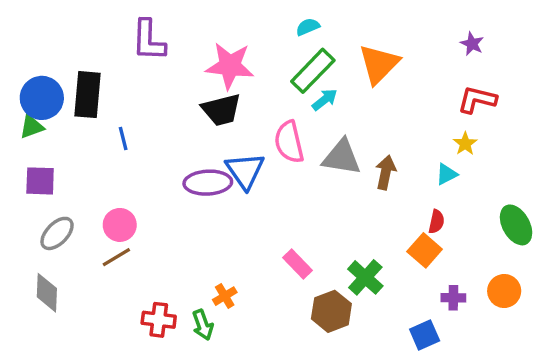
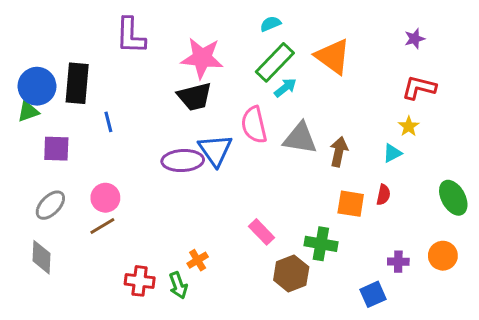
purple star: (472, 44) -> (415, 39), turned 30
orange triangle: (379, 64) -> (333, 56), turned -39
purple square: (40, 181) -> (56, 149), moved
orange square: (425, 250) -> (351, 204), moved, turned -32
green cross: (365, 277) -> (321, 244), turned -32

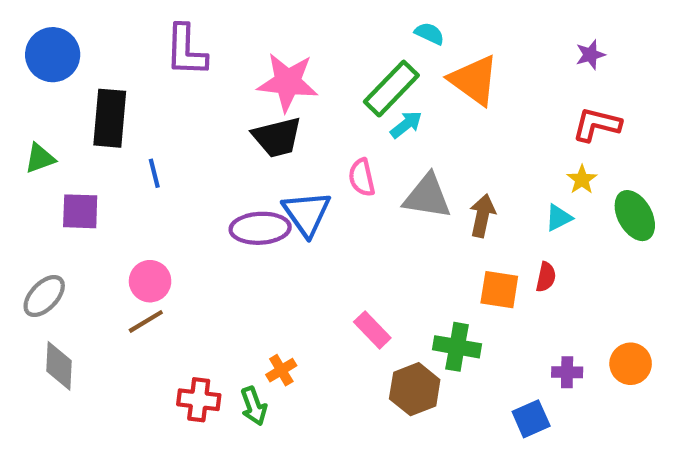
cyan semicircle: (270, 24) -> (429, 33), moved, turned 48
blue circle: (37, 86) -> (53, 55), moved
pink semicircle: (254, 125) -> (362, 177), size x0.7
green ellipse: (453, 198) -> (635, 216), moved
gray ellipse: (50, 205) -> (44, 296), moved

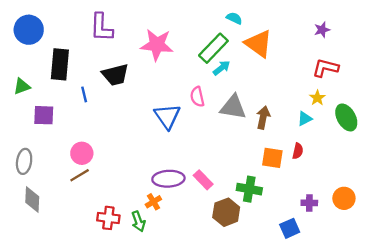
black trapezoid: (277, 137) -> (115, 75), moved
purple ellipse: (260, 228) -> (168, 179), moved
gray ellipse: (44, 296) -> (24, 161), turned -35

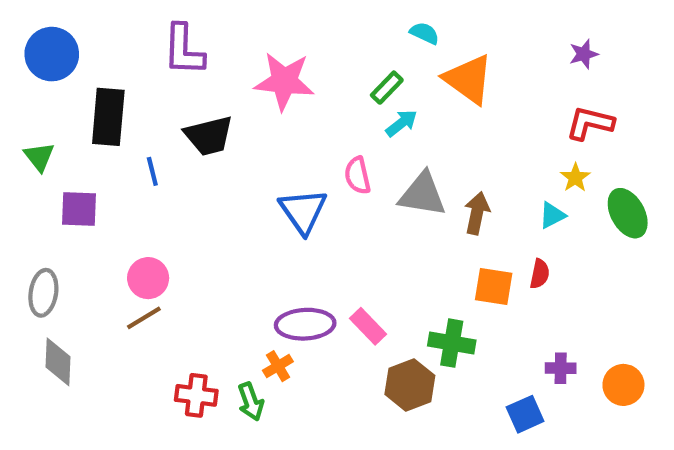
green rectangle: (213, 48) -> (387, 88), size x0.6
green triangle: (22, 86) -> (39, 157), turned -48
orange circle: (344, 198) -> (623, 385), moved

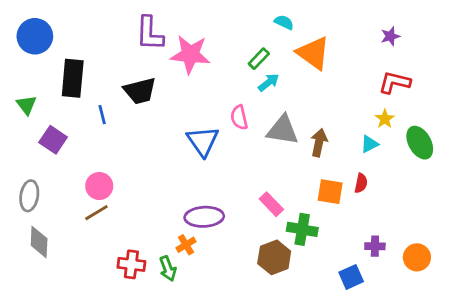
purple L-shape: (184, 50) -> (150, 33), moved
purple square: (79, 209) -> (53, 140), turned 32
pink rectangle: (368, 326) -> (271, 204), moved

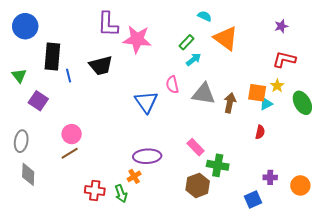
blue line: (102, 115) -> (69, 76), moved
orange square: (330, 192) -> (257, 93), moved

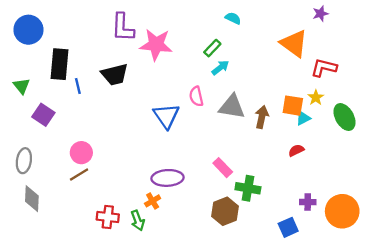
purple star: (281, 26) -> (320, 14), moved
orange triangle: (226, 38) -> (294, 43), moved
red semicircle: (260, 132) -> (296, 150), turned -128
orange circle: (300, 185) -> (342, 211), size x1.5

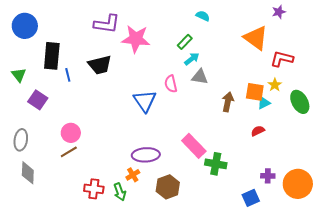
purple L-shape: (123, 27) -> (107, 24), turned -84
gray triangle: (232, 107) -> (200, 77), moved, size x0.7
pink rectangle: (223, 168) -> (194, 146), size x1.4
brown hexagon: (225, 211) -> (168, 187), moved

